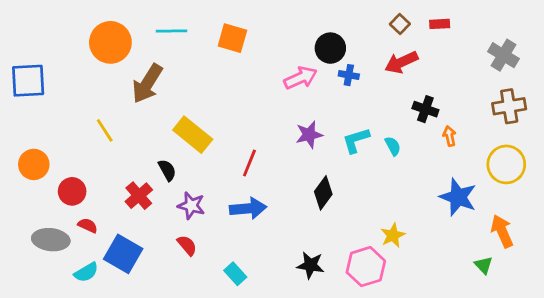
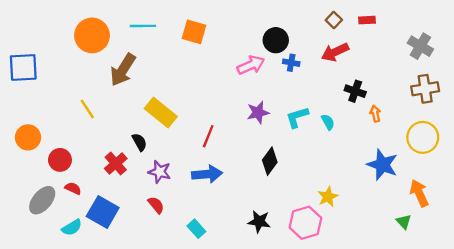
gray ellipse: (51, 240) -> (42, 200), turned -56

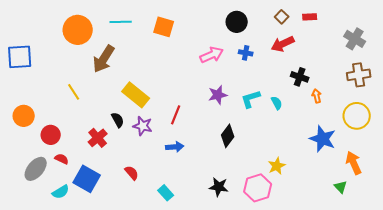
black circle: (276, 40) -> (237, 22), moved
purple star: (160, 172) -> (143, 126), moved
blue arrow: (207, 174) -> (175, 147), size x0.7

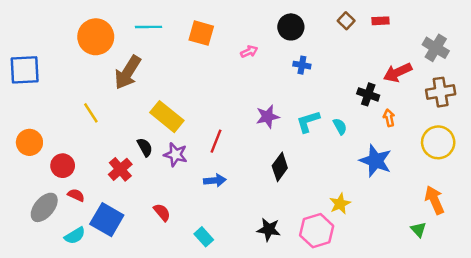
red arrow: (283, 44) -> (398, 72), moved
pink arrow: (212, 55) -> (249, 52), moved, size x0.6
blue star: (323, 139) -> (376, 161), moved

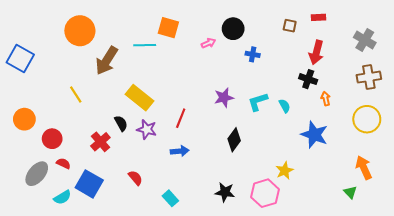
brown square: (346, 21) -> (290, 26), moved, turned -32
cyan line: (149, 27) -> (145, 45), moved
black circle: (291, 27) -> (233, 29), moved
blue square: (25, 70) -> (20, 59), turned 32
red arrow: (398, 72) -> (316, 52), moved, turned -50

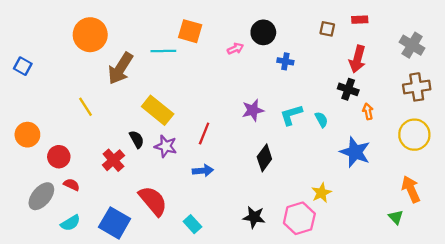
blue square: (20, 59) -> (23, 66), size x0.6
red semicircle: (135, 178) -> (153, 201), size x1.8
blue square: (89, 184) -> (115, 223), moved

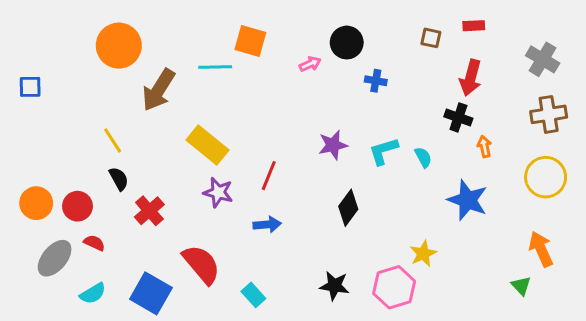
blue square: (23, 66) -> (30, 87), turned -30
orange circle: (27, 135) -> (36, 203), moved
black semicircle: (137, 139) -> (119, 179), moved

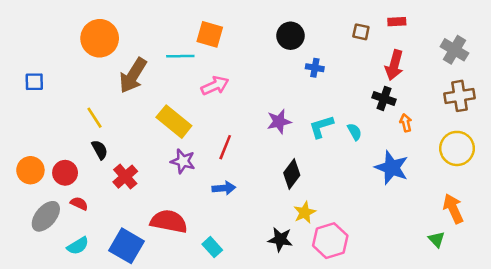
pink arrow: (310, 64) -> (215, 86), moved, size x1.5
blue square: (30, 87) -> (34, 82), moved
yellow star: (423, 254) -> (305, 212), moved
red semicircle: (201, 264) -> (169, 221), turned -39

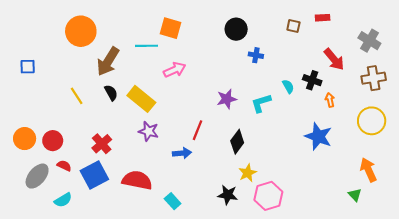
red arrow: (394, 65) -> (334, 59), moved, turned -55
cyan semicircle: (355, 132) -> (288, 86), moved
red line: (225, 147) -> (198, 130), moved
black semicircle: (100, 150) -> (111, 93), moved
blue square: (127, 246) -> (94, 175), moved, turned 32

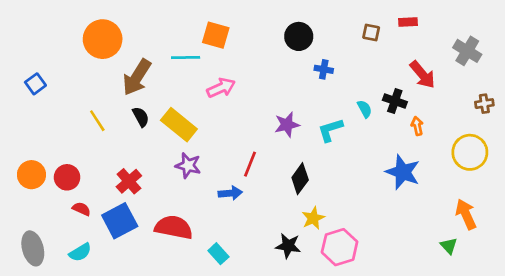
blue square: (28, 67) -> (35, 84), turned -35
brown cross: (374, 78) -> (484, 104), moved, size x0.6
gray ellipse: (37, 176) -> (33, 248), moved, turned -55

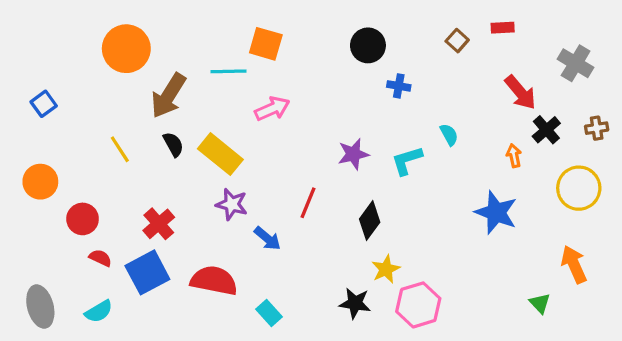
brown square: (371, 33) -> (457, 41), turned 30
black cross: (395, 101) -> (546, 130), moved, turned 30
orange circle: (31, 175) -> (40, 182), moved
blue arrow: (230, 193) -> (267, 238), moved, turned 45
green triangle: (449, 246) -> (540, 303), moved

